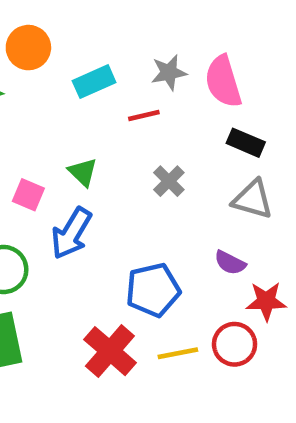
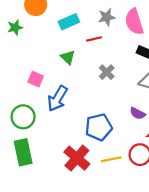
green triangle: (83, 172) -> (68, 57), moved

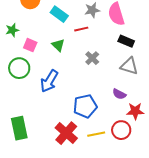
cyan rectangle: (69, 22) -> (59, 14), turned 60
green star: (15, 27) -> (12, 30), moved
pink square: (36, 79) -> (30, 45), moved
green circle: (23, 117) -> (19, 68), moved

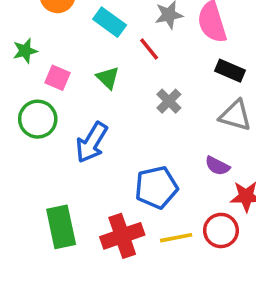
red line: (81, 29) -> (149, 49), turned 64
green rectangle: (19, 128) -> (61, 227), moved
red cross: (66, 133) -> (122, 236), turned 30

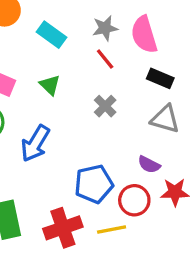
red line: (149, 49) -> (105, 59), moved
red circle: (221, 230) -> (134, 200), moved

